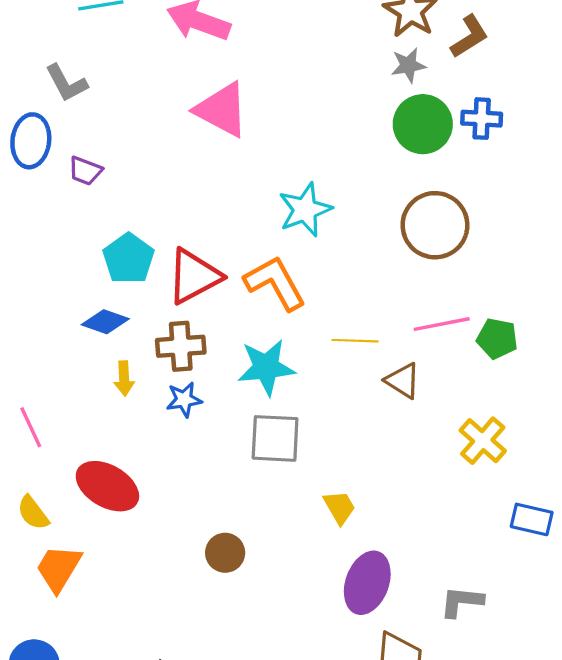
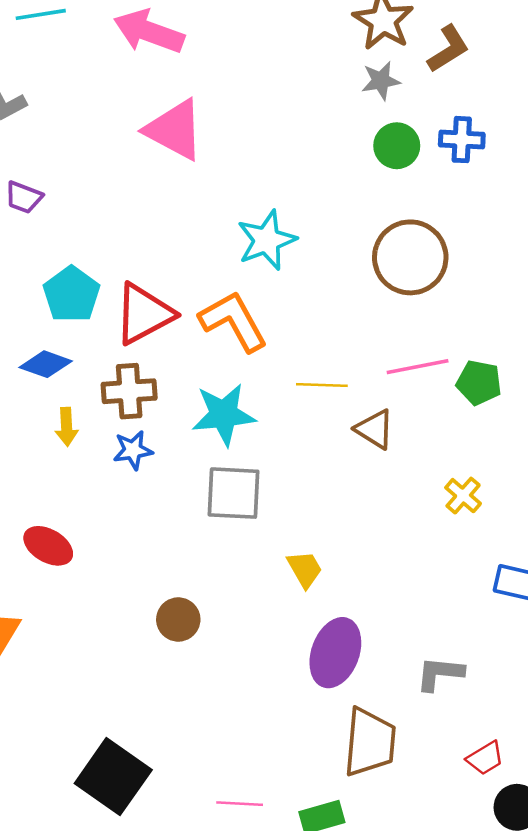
green circle: (423, 124) -> (397, 146), size x0.7
yellow cross: (483, 441) -> (463, 496), size x0.7
red ellipse: (107, 486) -> (48, 546), size x0.7

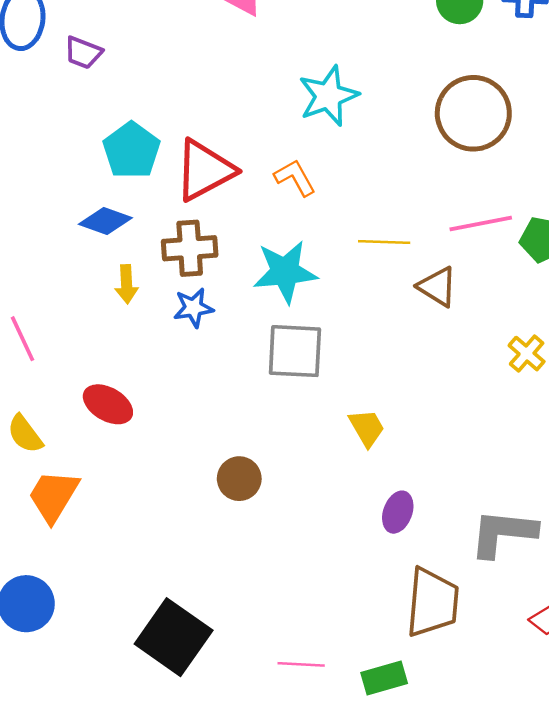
orange L-shape: (233, 321) -> (295, 178), size x0.6
purple ellipse: (335, 653) -> (398, 512), size x0.6
gray L-shape: (440, 673) -> (503, 533), size x1.4

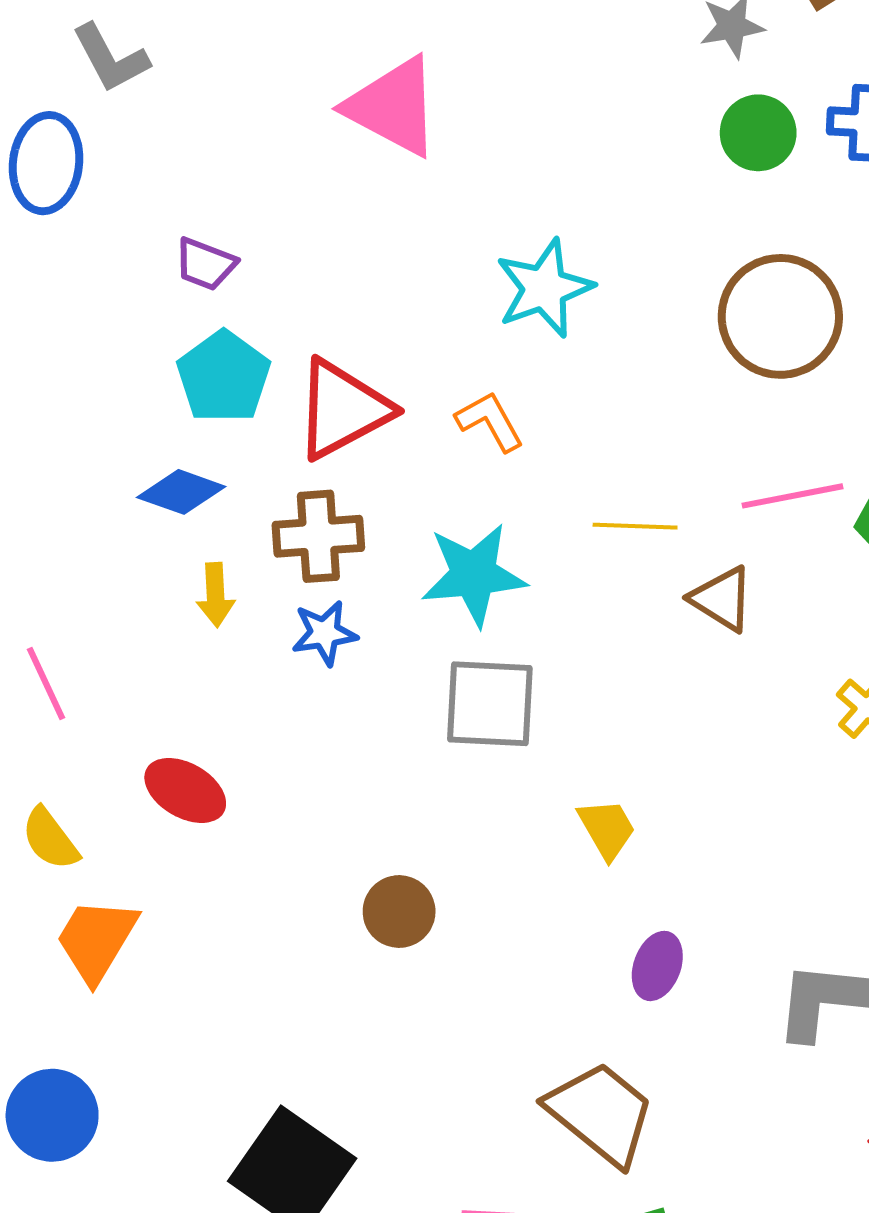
purple trapezoid: (83, 53) -> (205, 264), moved
brown trapezoid: (432, 602) -> (601, 1113), moved, turned -56

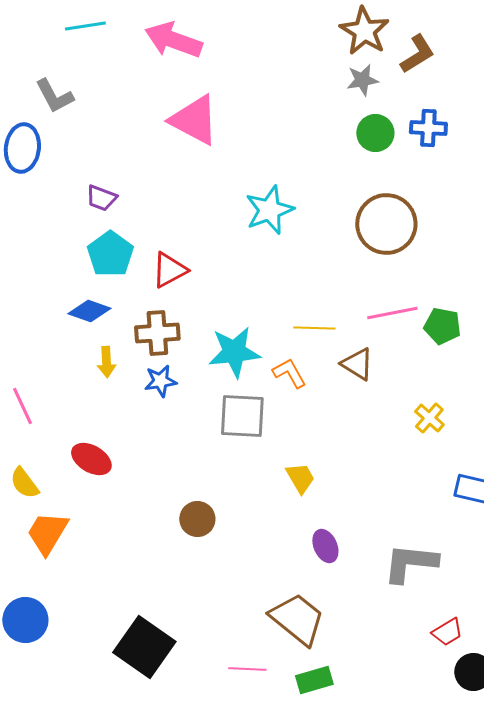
red triangle: (343, 409) -> (169, 270), size x0.7
orange L-shape: (490, 421) -> (289, 373), moved
purple ellipse: (657, 966) -> (325, 546), turned -44

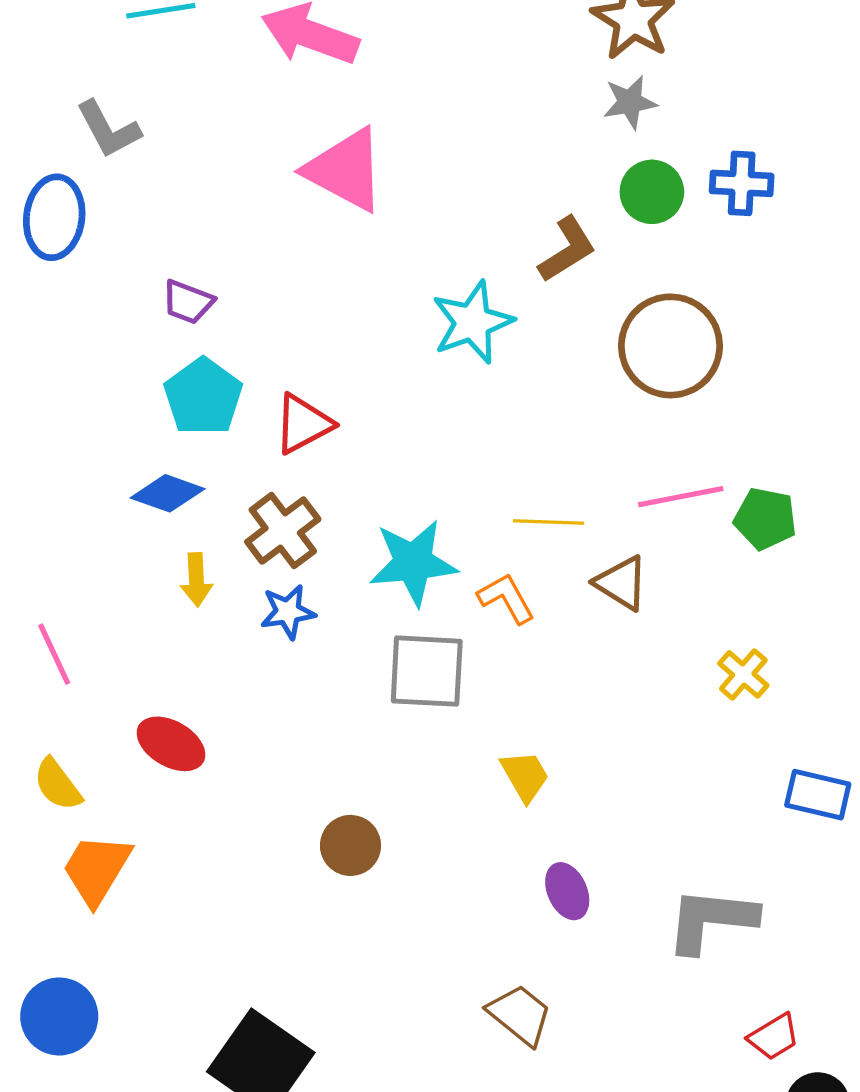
brown L-shape: (417, 54) -> (567, 249), moved
brown cross: (157, 333) -> (283, 531), turned -33
brown trapezoid: (297, 619) -> (520, 1015), size x0.7

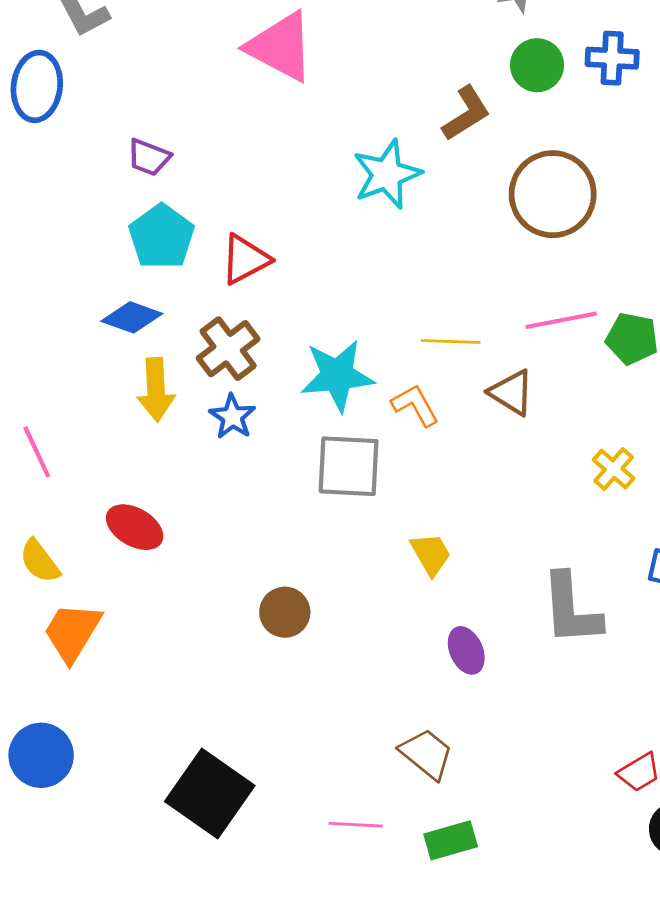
yellow arrow: (196, 580) -> (156, 390), size x1.4
blue star: (288, 612) -> (232, 417), turned -30
gray L-shape: (711, 920) -> (571, 609), moved, turned -100

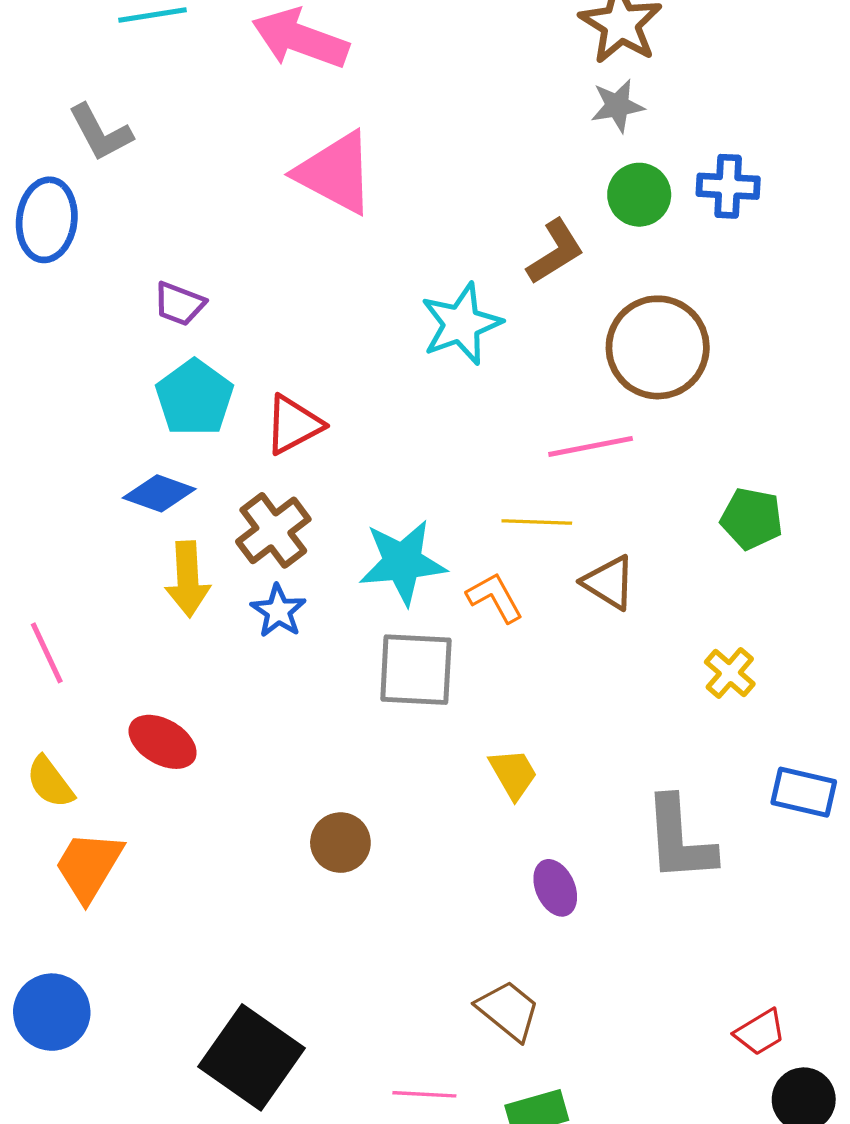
pink line: (561, 320) -> (591, 446), moved

